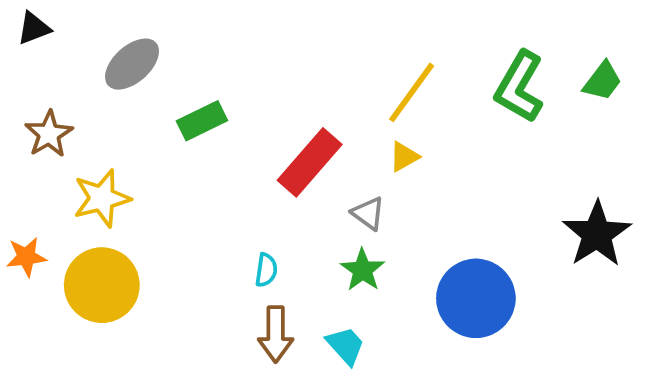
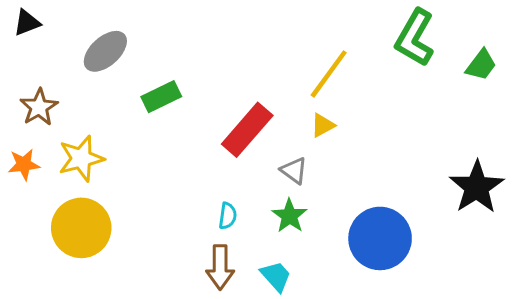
green L-shape: (519, 87) -> (415, 38), moved
orange star: (26, 257) -> (24, 165), moved
cyan semicircle: (266, 270) -> (228, 216), moved

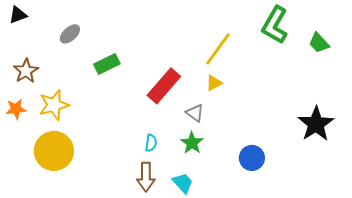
gray ellipse: (105, 51) -> (70, 34), size x0.7
green trapezoid: (481, 65) -> (319, 43), turned 100
blue circle: (380, 238) -> (252, 158), size x0.6

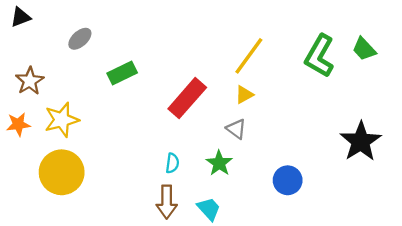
green L-shape: (275, 25) -> (320, 56), moved
gray triangle: (195, 113) -> (236, 129), moved

